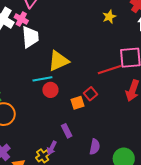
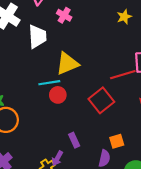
pink cross: (21, 19) -> (64, 15), moved
red square: (90, 94) -> (101, 100), size x1.6
orange square: (78, 103) -> (117, 141), moved

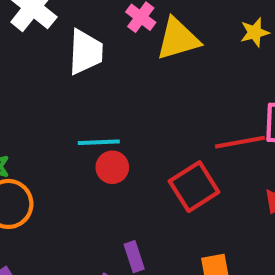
yellow triangle: (67, 63) -> (178, 39), moved

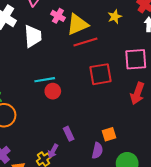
red line: (240, 142) -> (85, 42), moved
red square: (194, 187) -> (101, 74), moved, turned 30

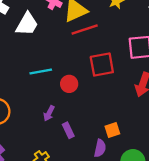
white trapezoid: (33, 36) -> (27, 24), turned 35
red circle: (53, 91) -> (69, 84), moved
purple arrow: (53, 151) -> (49, 113), moved

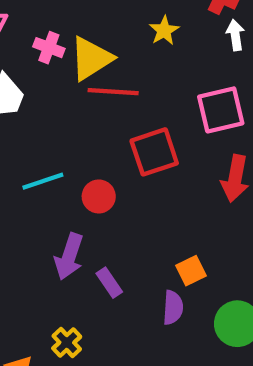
red line: (85, 30) -> (113, 92), turned 30
purple arrow: (49, 113) -> (69, 257), size x1.5

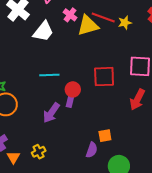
red line: (113, 92) -> (103, 18), moved
purple rectangle: (109, 283) -> (70, 100), moved, turned 32

